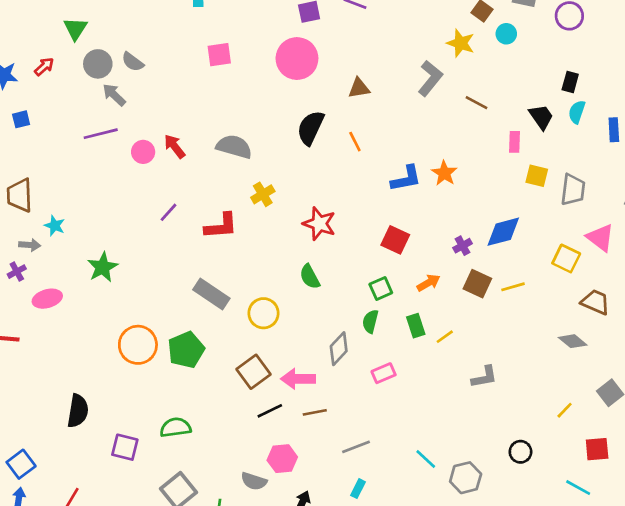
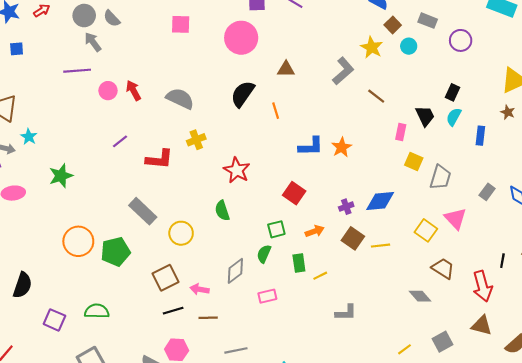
pink arrow: (298, 379) -> (199, 289), size x0.7

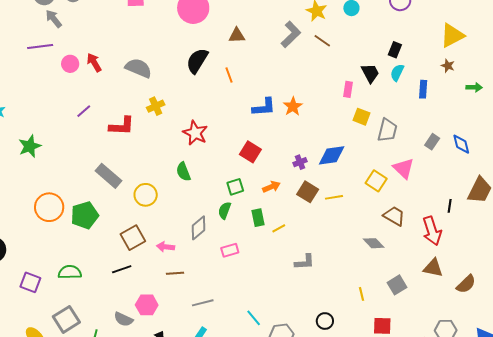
brown line: (376, 96) -> (322, 41), moved
black line: (173, 311) -> (122, 269), moved
yellow line: (404, 349) -> (361, 294), turned -64

